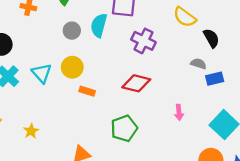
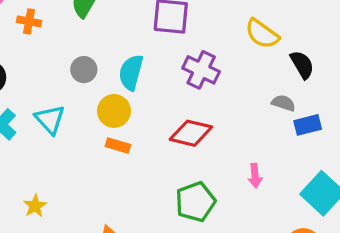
cyan semicircle: (99, 25) -> (131, 72), moved
gray circle: (72, 31) -> (84, 70), moved
yellow circle: (72, 67) -> (114, 111), moved
green pentagon: (124, 128) -> (195, 202), moved

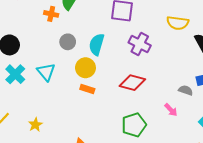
orange cross: (29, 21) -> (51, 14), moved
yellow semicircle: (262, 34) -> (178, 23), turned -30
gray semicircle: (283, 103) -> (186, 90), moved
pink arrow: (255, 176) -> (171, 110), turned -40

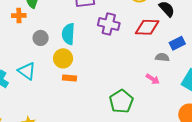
red diamond: (132, 83) -> (147, 27), moved

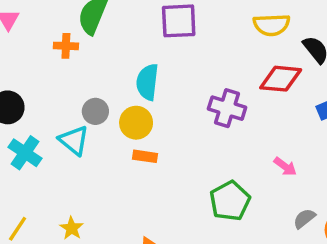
purple cross: (109, 24) -> (227, 108), moved
gray circle: (41, 38) -> (95, 111), moved
gray semicircle: (162, 57) -> (304, 219), moved, turned -48

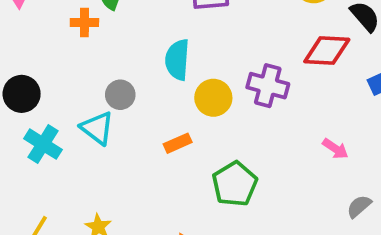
yellow circle: (136, 123) -> (213, 98), moved
orange rectangle: (145, 156) -> (178, 143), turned -30
green pentagon: (230, 201) -> (235, 184), moved

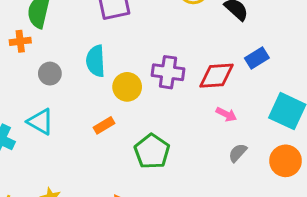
red diamond: (327, 50) -> (217, 76), moved
gray circle: (120, 95) -> (50, 74), moved
gray semicircle: (359, 206) -> (238, 153), moved

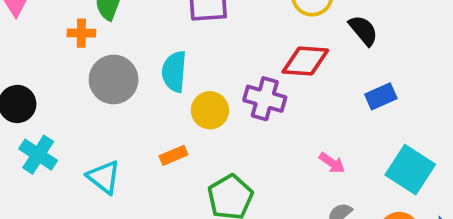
gray circle: (50, 74) -> (114, 79), size x1.6
red diamond: (217, 76) -> (305, 61), moved
cyan triangle: (40, 122) -> (104, 177), moved

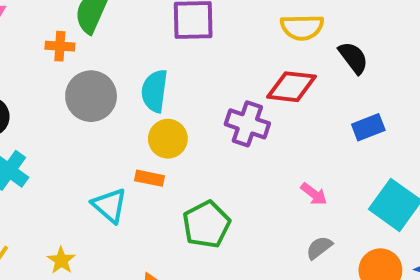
yellow circle: (210, 110) -> (168, 139), moved
orange rectangle: (173, 155) -> (150, 178), turned 32
cyan triangle: (104, 177) -> (110, 205), moved

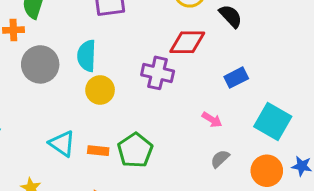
blue rectangle: (368, 127) -> (236, 78), moved
orange rectangle: (150, 178) -> (98, 151), moved

